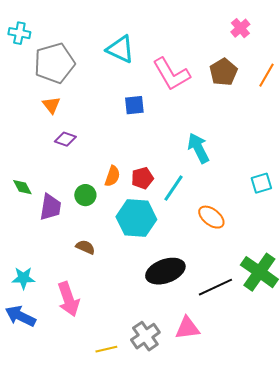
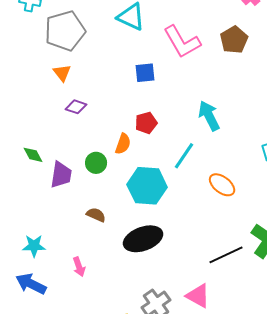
red pentagon: (142, 178) -> (146, 123), moved
black ellipse: (165, 271) -> (143, 239), moved
pink arrow: (68, 299) -> (79, 267), size x0.6
pink triangle: (187, 328) -> (198, 296), turned 36

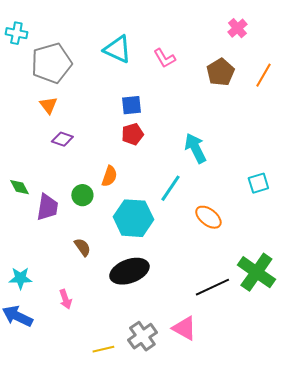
pink L-shape: (182, 42) -> (164, 58), moved, size x0.6
red pentagon: (146, 123) -> (132, 134), moved
brown semicircle: (96, 215) -> (82, 247), turned 30

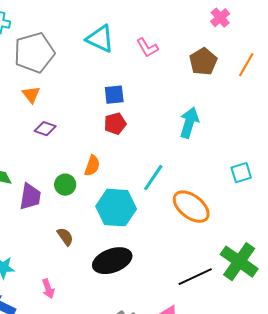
cyan arrow: (195, 148) -> (189, 123), moved, turned 44
orange ellipse: (208, 217) -> (191, 207), size x1.4

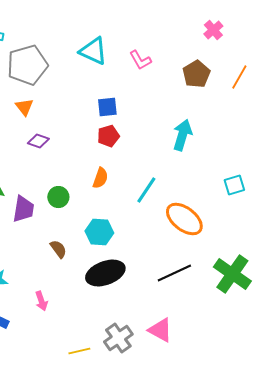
orange semicircle: (92, 166) -> (100, 178), moved
cyan hexagon: (116, 208) -> (99, 232), moved, size x0.7
black line: (195, 277) -> (174, 273), moved

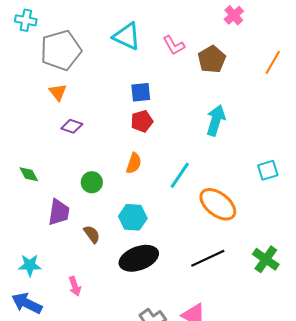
pink cross: (213, 30) -> (234, 15), moved
brown pentagon: (196, 74) -> (212, 59), moved
purple trapezoid: (23, 209) -> (59, 212), moved
green cross: (232, 274) -> (266, 259), size x0.7

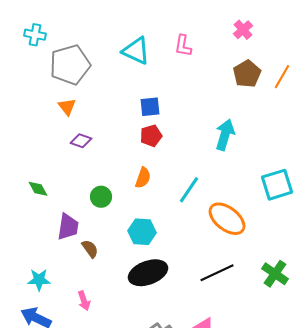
pink L-shape: (174, 45) -> (183, 46), moved, turned 40
brown pentagon: (212, 59) -> (247, 74), moved
cyan square: (268, 170) -> (277, 185), size x1.5
brown semicircle: (92, 234) -> (90, 249), moved

